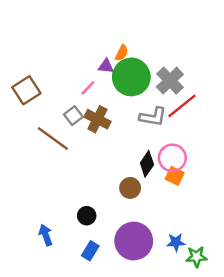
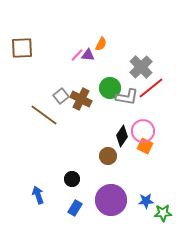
green circle: (131, 77) -> (110, 88), moved, size x0.7
pink line: (88, 88) -> (77, 55), moved
brown square: (26, 90) -> (22, 48), moved, turned 30

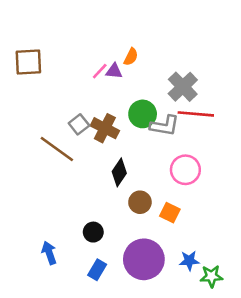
red line: (151, 88) -> (196, 114), turned 44
black diamond: (122, 136) -> (119, 172), moved
orange square: (145, 146) -> (170, 213), moved

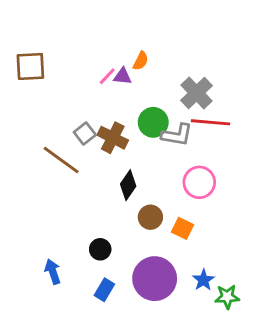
blue star: (189, 261) -> (203, 280), turned -30

